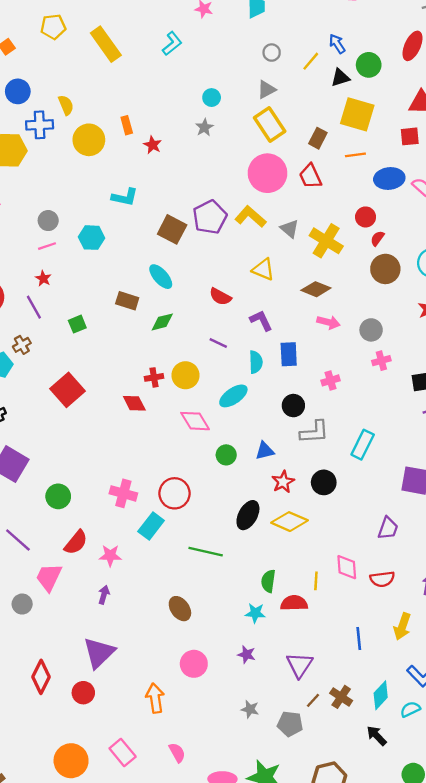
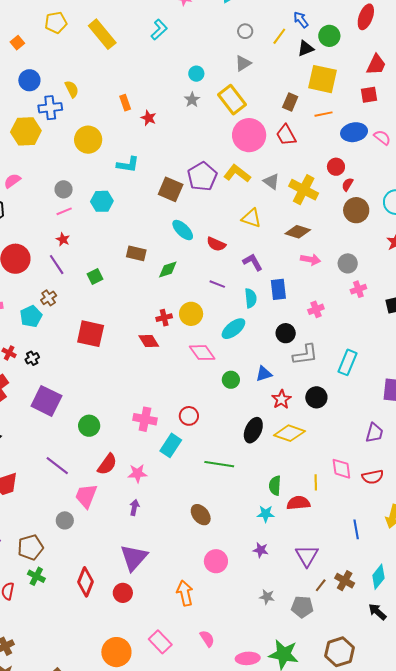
yellow rectangle: (270, 124) -> (232, 100), moved
yellow circle: (89, 140) -> (88, 140), moved
cyan ellipse: (161, 277) -> (183, 230), moved
red square: (67, 390) -> (91, 334), turned -32
red circle: (175, 493) -> (189, 416), size x0.7

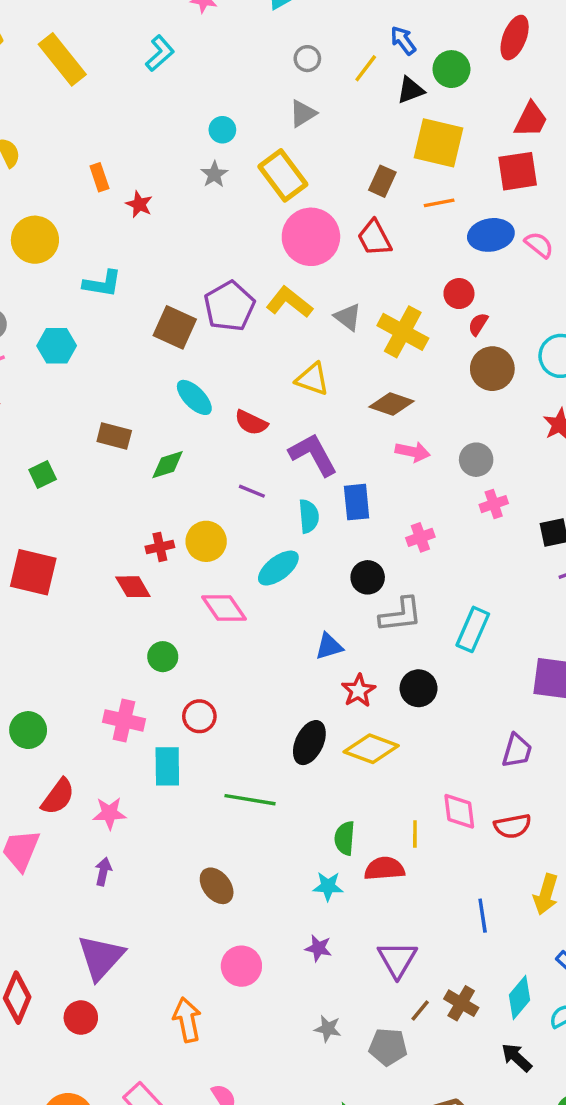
red square: (369, 95) -> (518, 171), size x1.4
purple L-shape: (253, 262) -> (313, 455), size x1.4
green circle: (231, 380) -> (163, 657), moved
cyan rectangle: (171, 445) -> (167, 766), turned -35

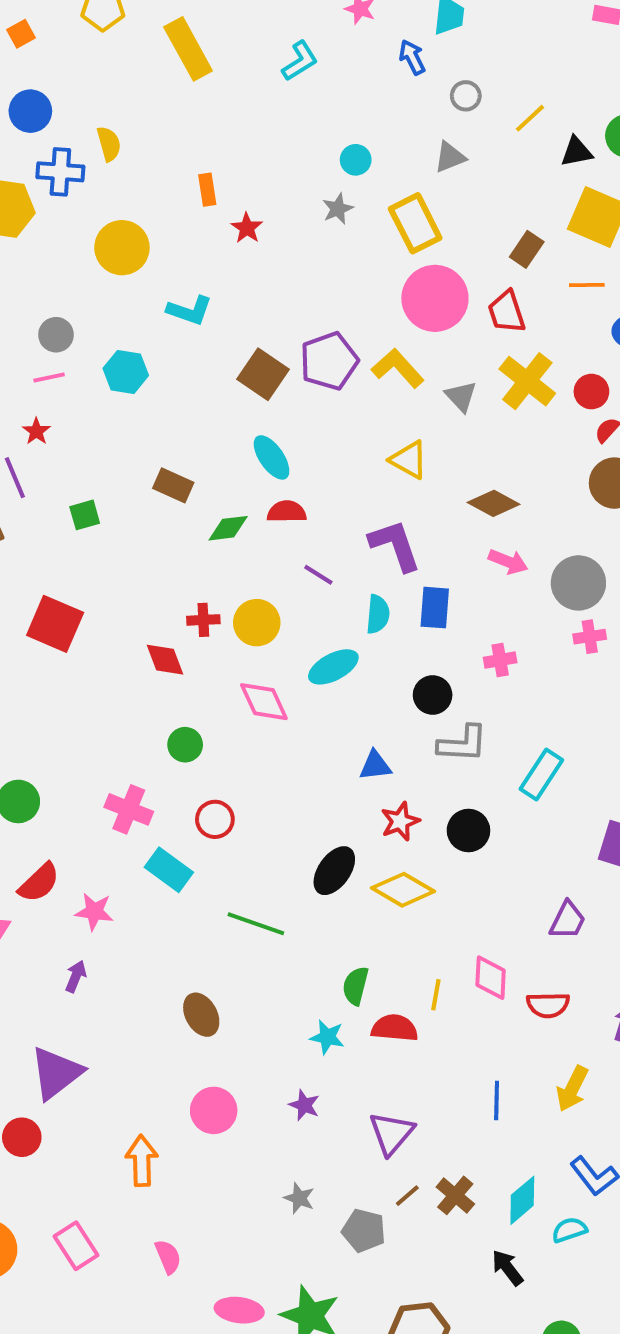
blue arrow: (403, 40) -> (412, 57), moved
yellow cross: (403, 332) -> (527, 381), moved
red semicircle: (251, 423) -> (287, 512), moved, turned 144
gray circle: (476, 460) -> (578, 583), size x1.4
cyan rectangle: (167, 766) -> (169, 870), turned -63

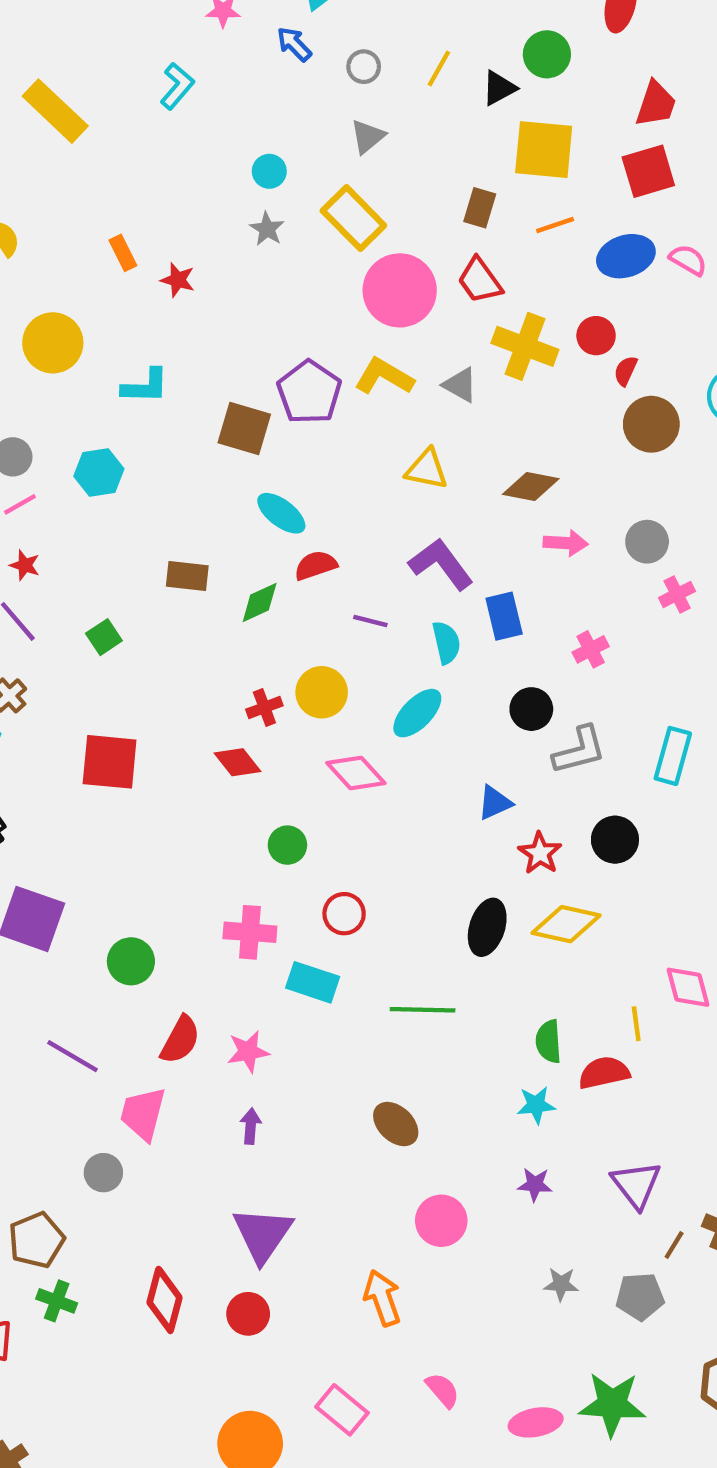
gray circle: (578, 583) -> (647, 542), size x0.7

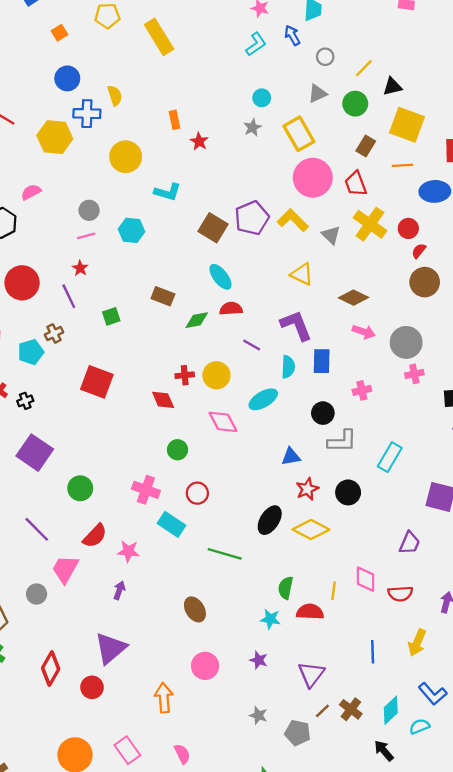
green circle: (547, 54) -> (355, 104), moved
cyan L-shape: (177, 86) -> (256, 44), moved
gray circle: (647, 542) -> (406, 342), size x1.4

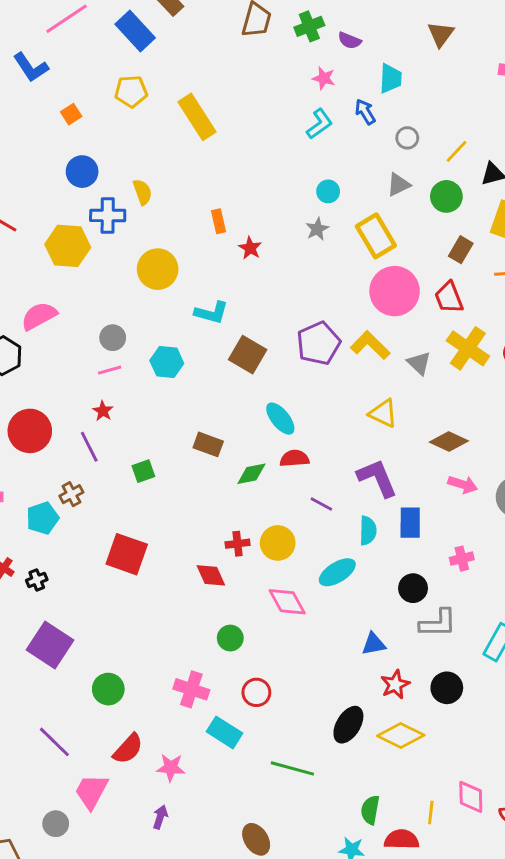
pink semicircle: (31, 192) -> (39, 316), size x1.4
brown square: (213, 228) -> (248, 355), moved

